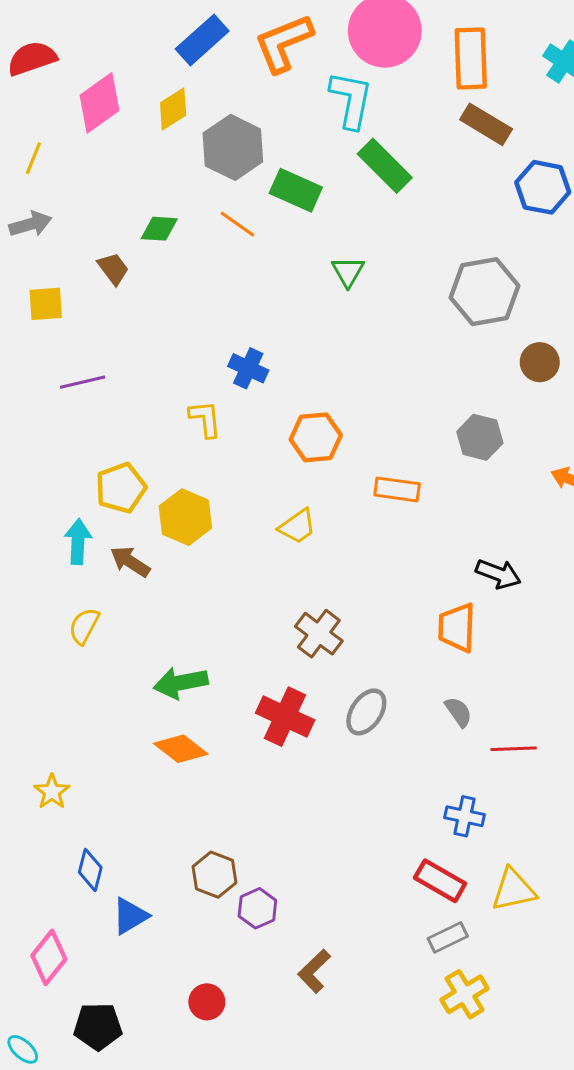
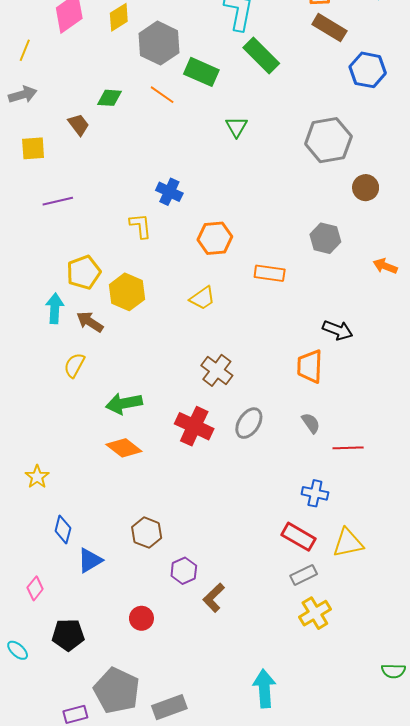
yellow semicircle: (84, 626) -> (74, 365), moved
purple hexagon: (257, 908) -> (184, 571), moved
pink diamond: (49, 957) -> (35, 588), size x0.7

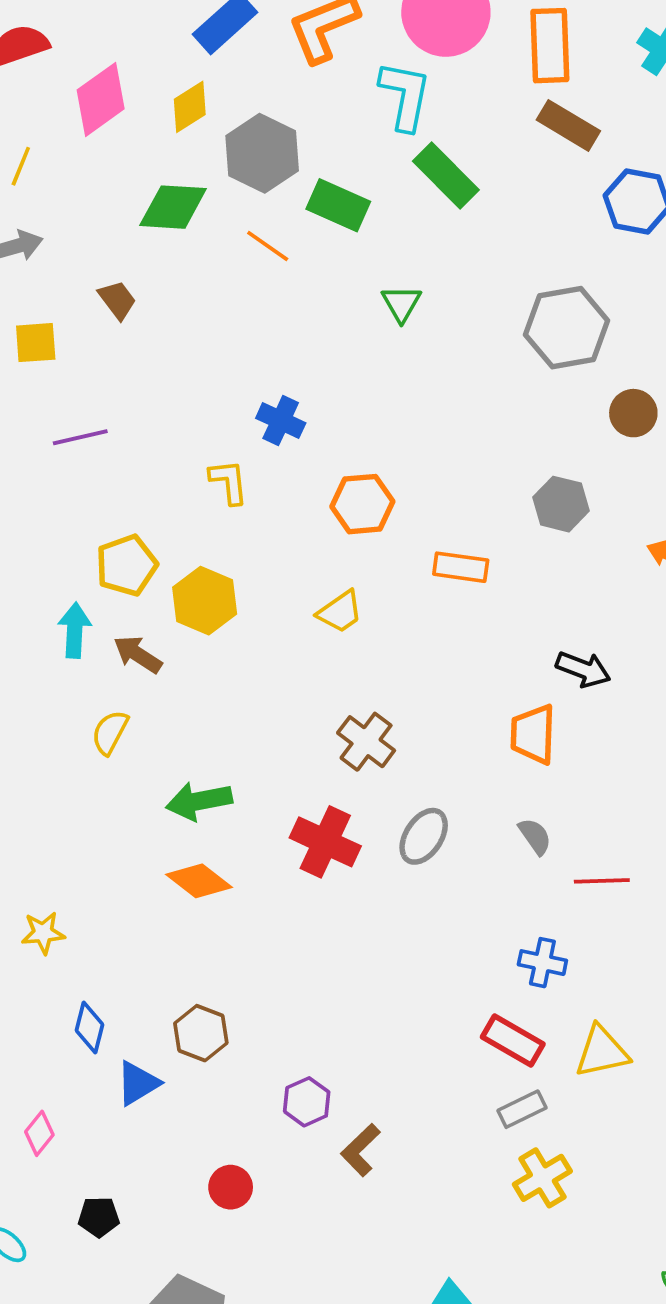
green diamond: (109, 98) -> (173, 207), moved, size x1.5
yellow star: (37, 477) -> (43, 933), turned 30
brown hexagon: (147, 533) -> (201, 1033), moved
black pentagon: (68, 635) -> (99, 1217), size x0.7

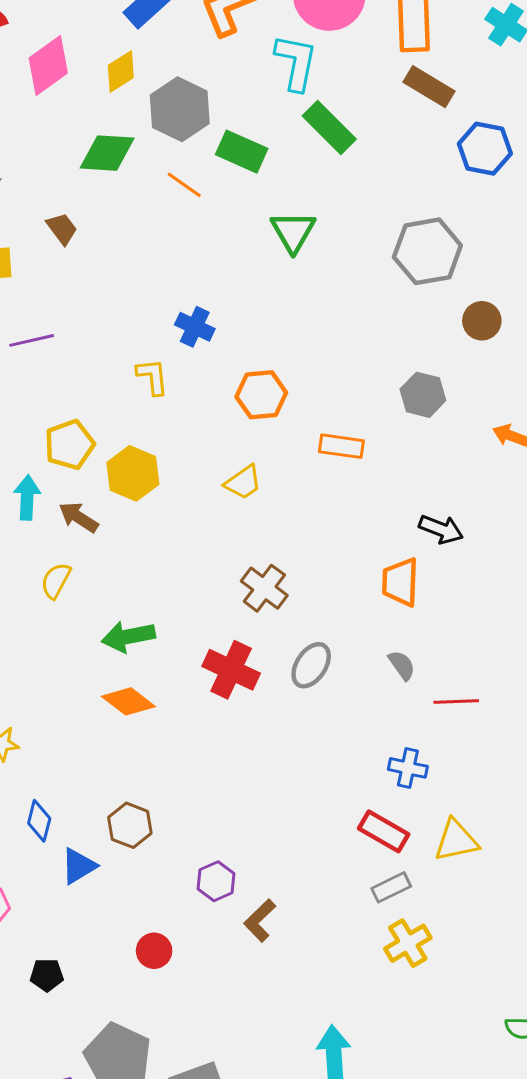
green triangle: (401, 304) -> (293, 232), size x1.4

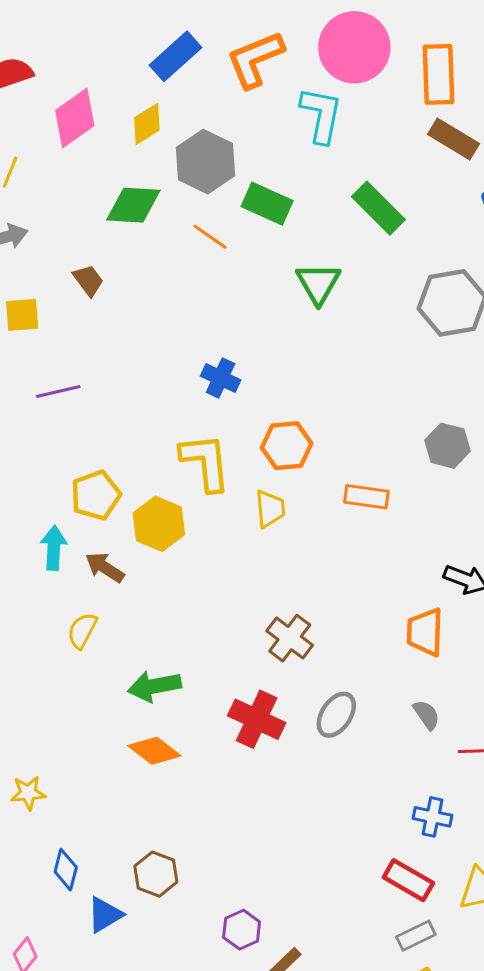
green rectangle: (329, 127) -> (378, 208), moved
yellow L-shape: (153, 377) -> (206, 462), moved, size x1.6
yellow trapezoid: (243, 482) -> (270, 509), moved, turned -60

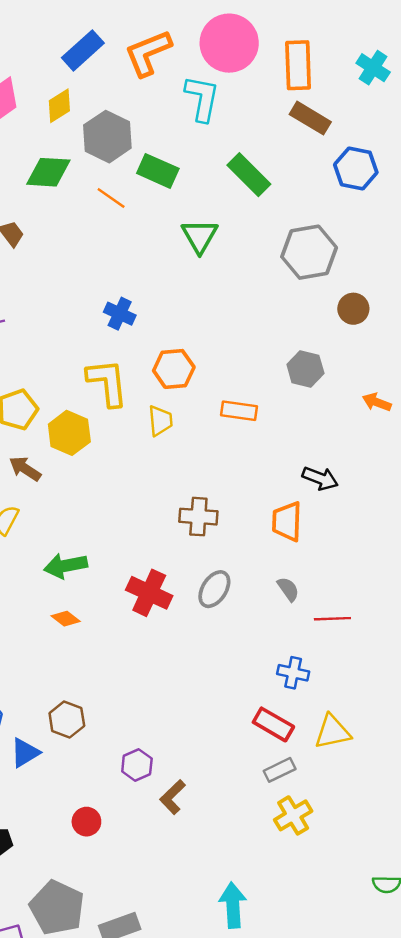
brown cross: (290, 638) -> (198, 517), moved, turned -33
orange diamond: (154, 751) -> (66, 619), size x0.7

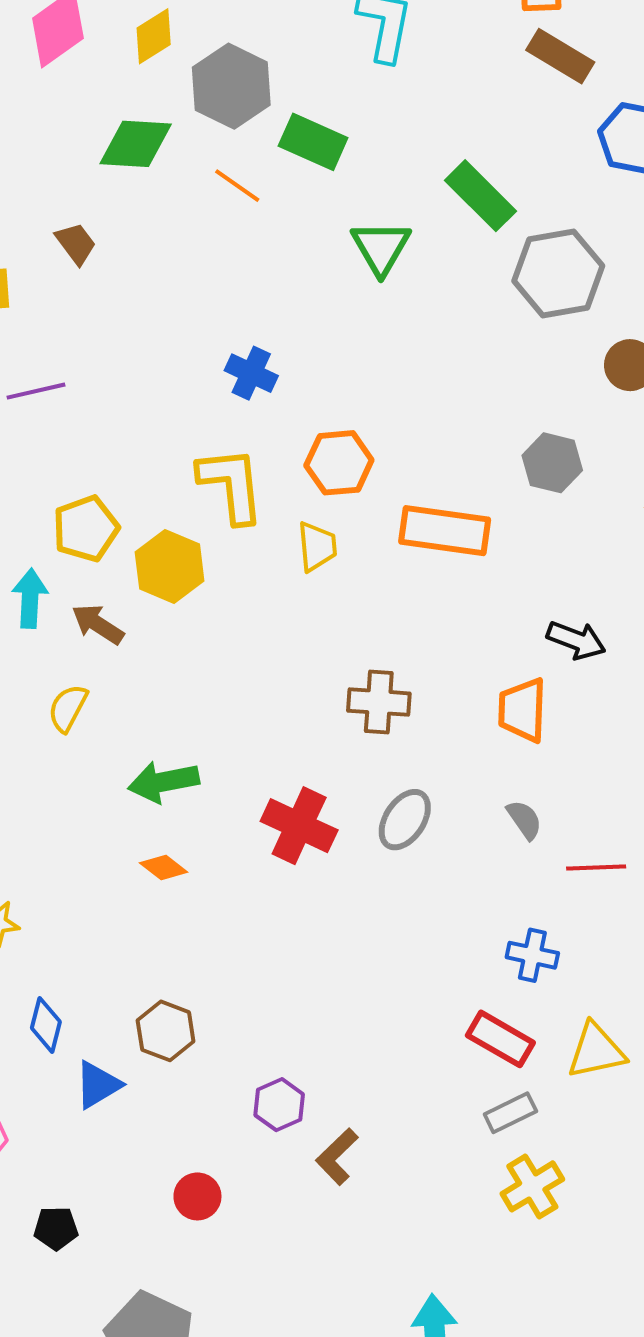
green rectangle: (249, 175) -> (481, 196), moved
orange rectangle: (239, 411) -> (445, 531), size x1.5

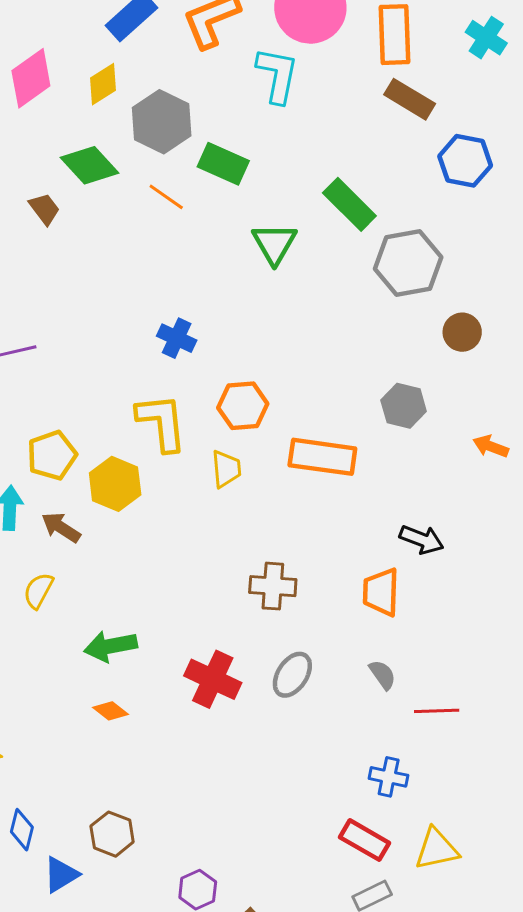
green diamond: (136, 144) -> (90, 165), turned 44
brown trapezoid: (76, 244) -> (44, 209), moved

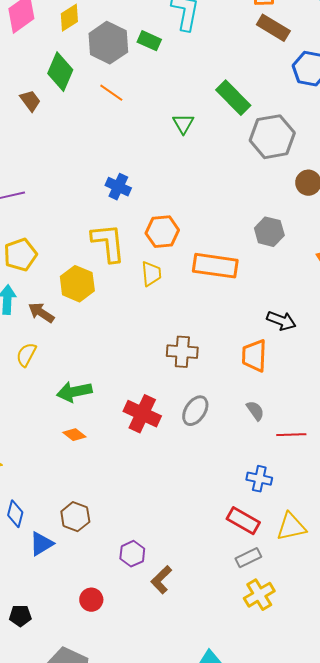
green rectangle: (223, 164) -> (149, 41), moved, size x0.7
green diamond: (90, 165) -> (60, 72), turned 66
green triangle: (274, 243) -> (183, 124), size x0.7
yellow pentagon: (52, 455) -> (20, 255), moved

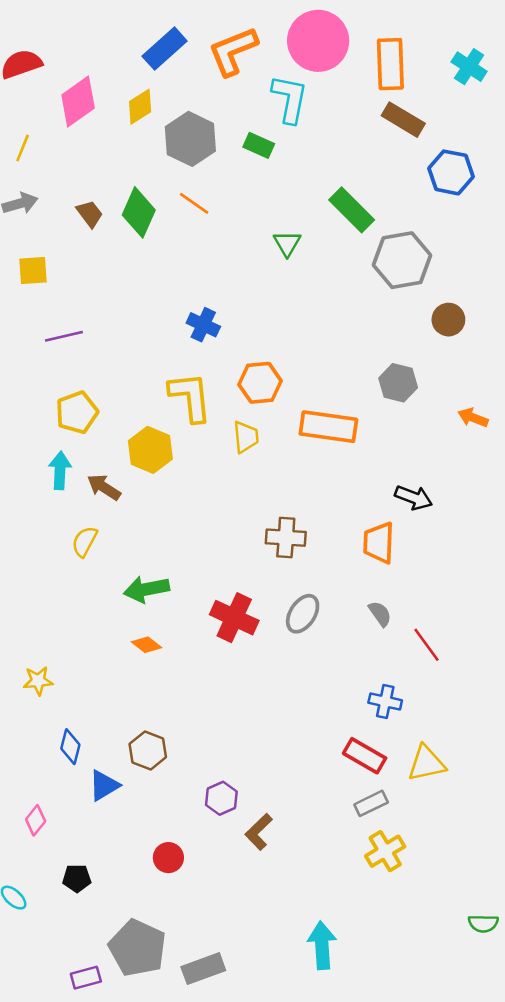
green rectangle: (149, 41) -> (259, 145), moved
green diamond: (60, 72) -> (139, 212), moved
red line: (291, 435) -> (426, 645), turned 56

